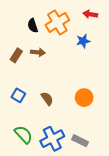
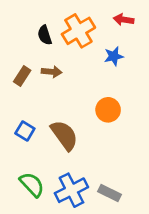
orange circle: (84, 98) -> (108, 110), moved
brown semicircle: (47, 99) -> (64, 135), size x1.6

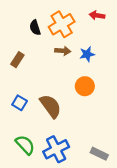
blue star: (114, 56) -> (87, 54), moved
brown arrow: (52, 72) -> (63, 51), moved
gray rectangle: (109, 193) -> (99, 154), moved

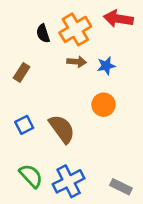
red arrow: (97, 15) -> (118, 19), size x1.5
blue square: (20, 103) -> (24, 125), turned 32

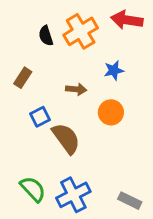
brown arrow: (77, 62) -> (76, 89), moved
blue square: (24, 125) -> (40, 117), moved

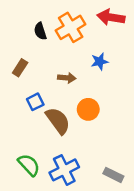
orange circle: (111, 112) -> (88, 109), moved

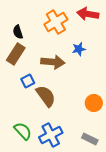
black semicircle: (40, 31) -> (18, 32), moved
brown rectangle: (20, 68) -> (16, 54), size x1.5
brown arrow: (67, 78) -> (53, 62), size x1.6
orange circle: (88, 109) -> (94, 103), moved

